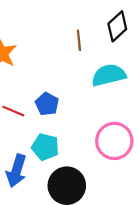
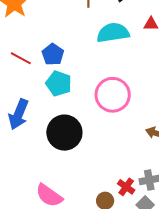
cyan pentagon: (45, 147) -> (59, 83), moved

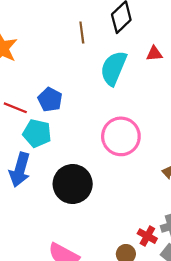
cyan semicircle: (113, 33) -> (114, 68), turned -52
cyan pentagon: (59, 83) -> (37, 133), moved

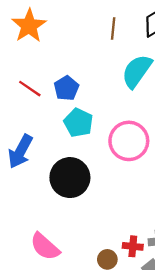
cyan pentagon: (37, 133) -> (78, 123), moved
red cross: (147, 236) -> (133, 246), turned -36

